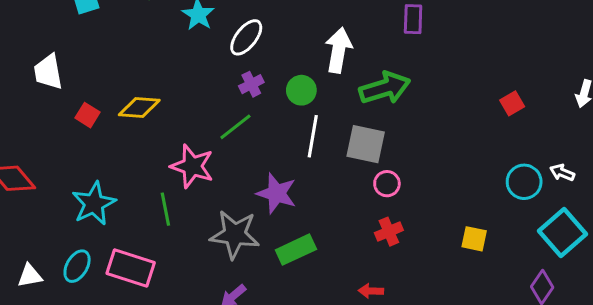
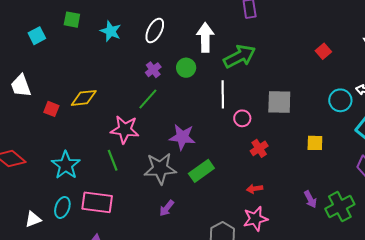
white ellipse: (246, 37) -> (155, 31), moved
white line: (313, 136) -> (223, 94), moved
gray square: (366, 144) -> (279, 102), moved
pink circle: (387, 184) -> (242, 118), moved

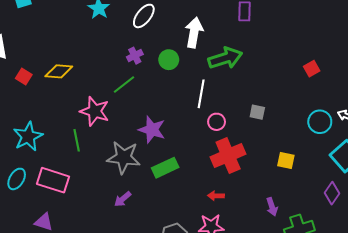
gray square: (279, 102) -> (257, 112), size x0.6
red cross: (259, 148) -> (228, 156), size x1.8
purple arrow: (310, 199) -> (272, 207), moved

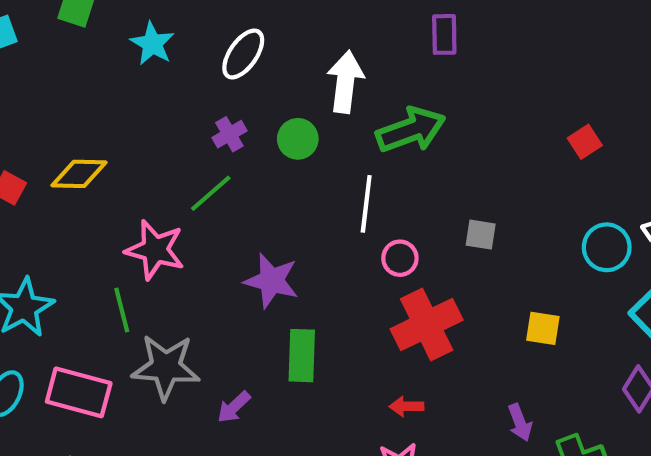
gray star: (124, 157) -> (166, 367), moved
green rectangle: (165, 168) -> (302, 356), turned -60
purple arrow: (123, 199) -> (234, 407), moved

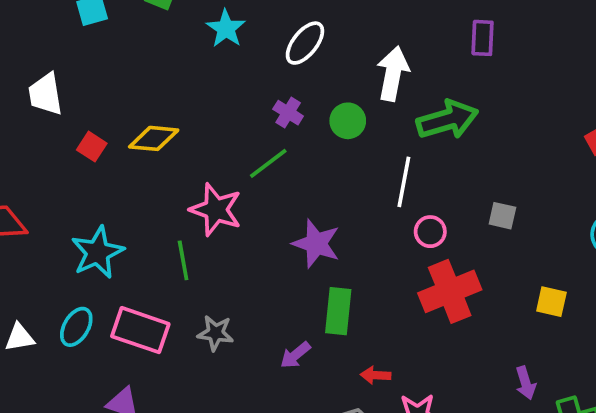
purple cross: (229, 134) -> (288, 113), turned -32
gray star: (166, 367) -> (215, 333), moved, size x0.6
red arrow: (406, 406) -> (376, 375), moved
purple arrow: (234, 407) -> (295, 355), moved

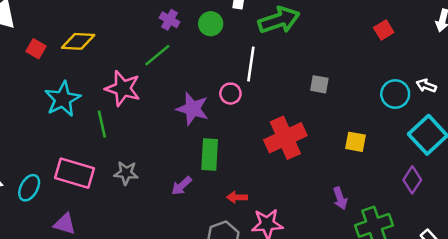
pink circle: (430, 232) -> (230, 94), moved
cyan star: (98, 252) -> (63, 99), moved
cyan ellipse: (76, 327) -> (29, 188), moved

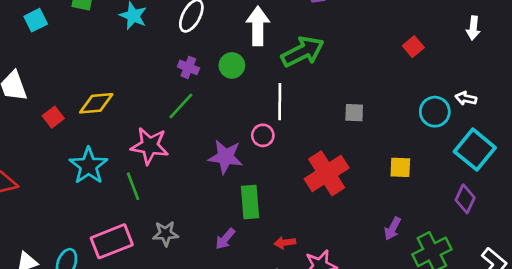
red square: (36, 49) -> (53, 117), turned 30
pink rectangle: (75, 173) -> (112, 241), turned -30
purple arrow: (340, 198) -> (393, 229), turned 55

